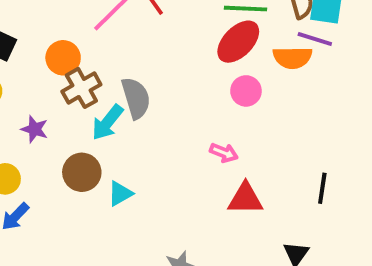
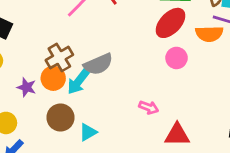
orange circle: (63, 58) -> (53, 78), moved
gray semicircle: (136, 98) -> (98, 64), turned 84
pink arrow: (224, 153) -> (149, 107), moved

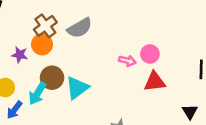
pink circle: (177, 58) -> (150, 54), moved
cyan arrow: (78, 82) -> (37, 93), moved
cyan triangle: (88, 132) -> (77, 88), size x1.5

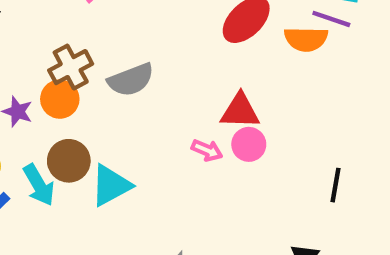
red triangle: (155, 82) -> (240, 111), moved
cyan arrow: (37, 93) -> (39, 185), turned -70

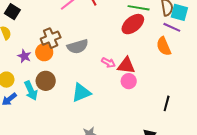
orange semicircle: (306, 39) -> (164, 46), moved, turned 60
pink arrow: (207, 150) -> (108, 63), moved
cyan triangle: (111, 185) -> (81, 93), moved

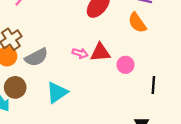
gray semicircle: (78, 47) -> (36, 57), moved
pink circle: (129, 81) -> (125, 65), moved

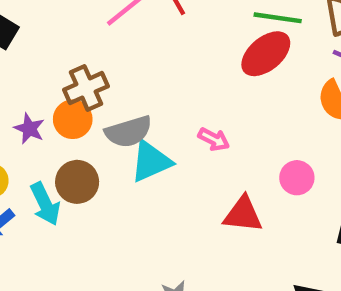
red triangle: (100, 52) -> (243, 214), moved
cyan triangle: (57, 92) -> (151, 161), moved

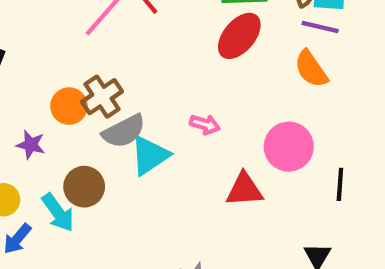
brown cross: (86, 88) -> (102, 97), moved
orange circle: (73, 119) -> (69, 106), moved
pink circle: (297, 178) -> (289, 147), size x1.5

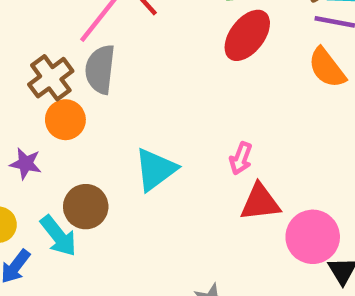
brown cross: (102, 97) -> (51, 78), moved
pink arrow: (205, 124) -> (241, 158), moved, turned 96
gray semicircle: (124, 131) -> (100, 69), moved, turned 126
pink circle: (289, 147) -> (313, 237), moved

